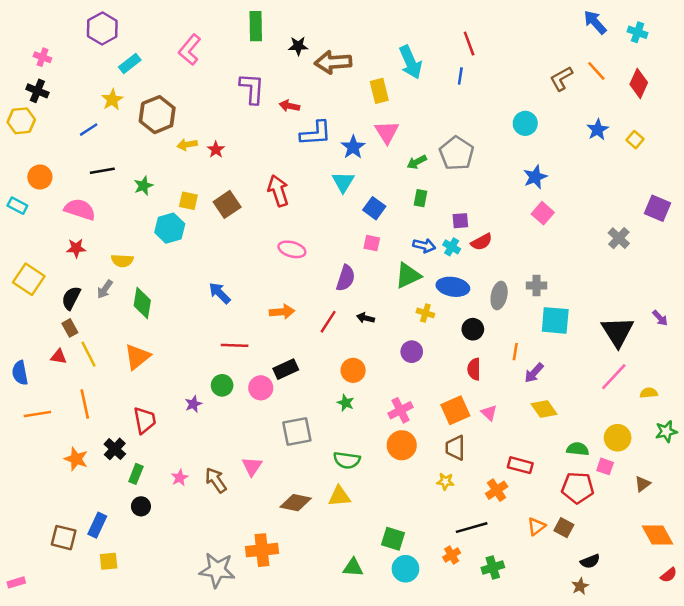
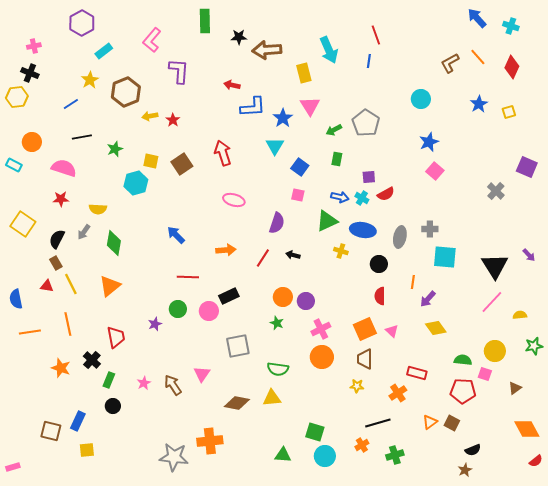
pink cross: (42, 57) -> (34, 46), turned -32
purple L-shape: (252, 88) -> (179, 71), moved
yellow square: (635, 140) -> (509, 112), turned 32
purple circle: (412, 352) -> (306, 301), moved

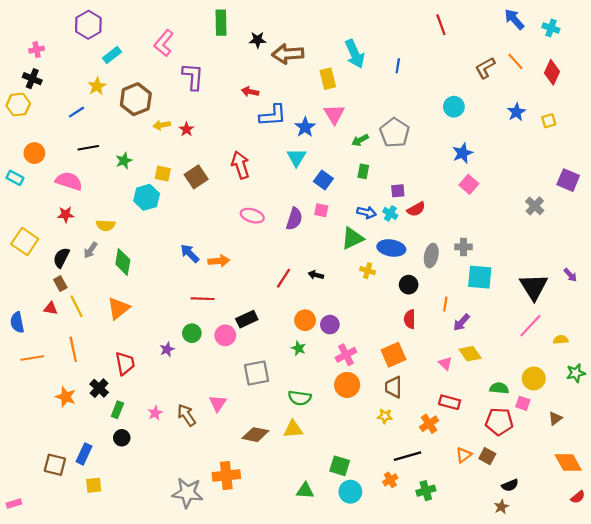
red line: (376, 35) -> (441, 25), moved
purple semicircle: (277, 223) -> (294, 219), moved
orange arrow: (226, 250) -> (219, 261), moved
pink triangle: (392, 331) -> (445, 363), moved

